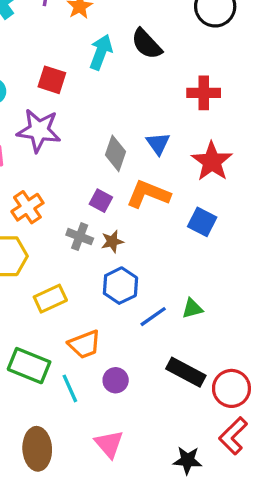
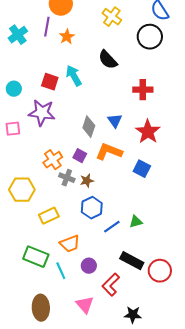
cyan arrow: (101, 52) -> (74, 76), moved, turned -50
orange cross: (27, 207) -> (53, 160), moved
red L-shape: (233, 436) -> (111, 285), moved

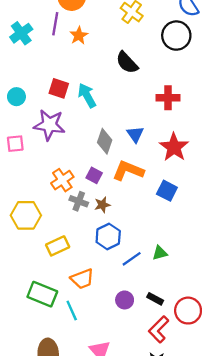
cyan arrow: (74, 76) -> (87, 95), moved
black rectangle: (132, 261) -> (155, 299), size x0.6
purple circle: (89, 266) -> (125, 300), moved
red L-shape: (111, 285) -> (159, 329), moved

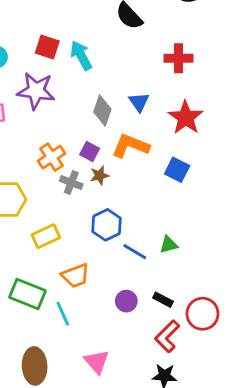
brown star: (102, 205) -> (99, 175), moved
blue line: (132, 259) -> (135, 252), turned 66

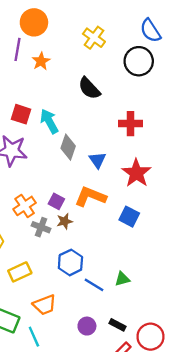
gray diamond: (102, 111) -> (68, 147), moved

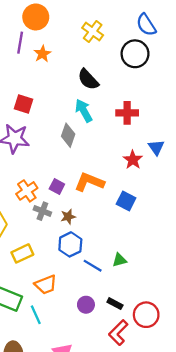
cyan arrow: (49, 121) -> (84, 111), moved
blue triangle: (98, 160) -> (156, 147), moved
red star: (136, 173) -> (133, 160), size x0.7
brown star: (65, 221) -> (68, 217), moved

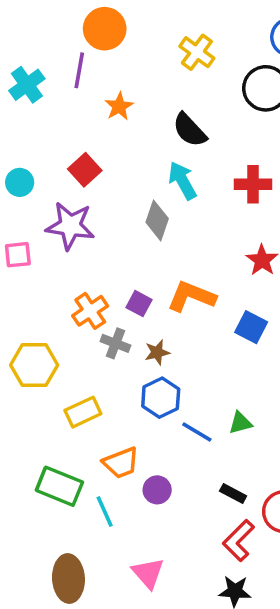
orange star: (42, 54) -> (119, 106), moved
red square: (23, 104) -> (85, 170), turned 30
purple circle: (86, 305) -> (157, 490), moved

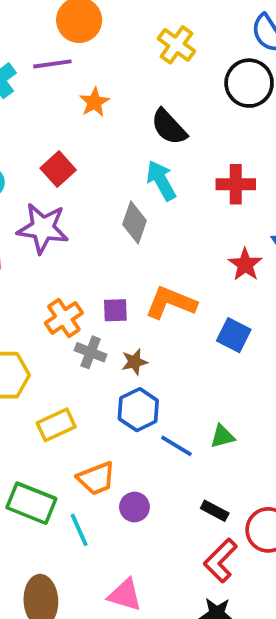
purple line: (79, 70) -> (52, 64), turned 72
purple square: (139, 304) -> (115, 310), turned -30
pink triangle: (148, 573) -> (125, 595), turned -32

